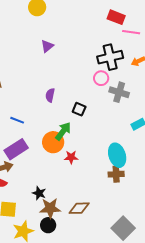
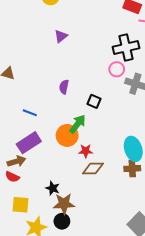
brown diamond: (79, 208) -> (93, 169), moved

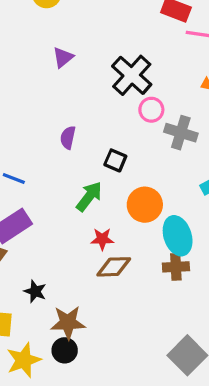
black cross: (126, 48) -> (132, 75), moved, turned -35
orange circle: (67, 135) -> (145, 205), moved
black star: (53, 188) -> (35, 291), moved

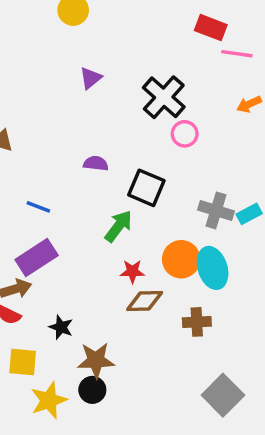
gray cross: (181, 133) -> (216, 210), moved
purple semicircle: (68, 138) -> (96, 163), turned 85
black square: (115, 160) -> (146, 188), size x1.5
orange circle: (145, 205) -> (181, 259), moved
brown cross: (176, 267) -> (197, 322), moved

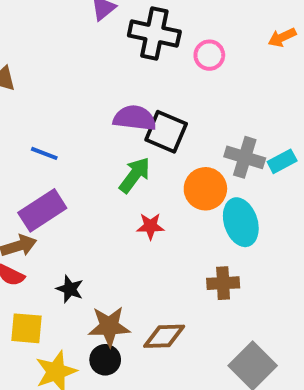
black cross: (164, 97) -> (154, 34), moved, turned -30
pink circle: (185, 134) -> (209, 55), moved
purple semicircle: (96, 163) -> (135, 118), moved, size x1.5
orange circle: (181, 259) -> (205, 189), moved
brown diamond: (145, 301) -> (164, 336), moved

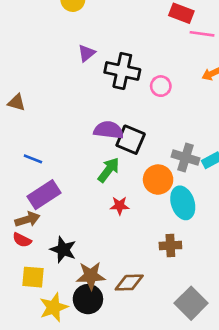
blue line: (44, 153) -> (33, 159), moved
black star: (70, 289) -> (63, 250), size x1.4
black circle: (105, 360) -> (88, 299), size x1.4

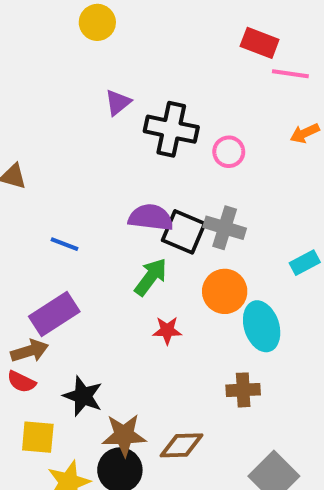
gray cross: (186, 158) -> (225, 228), moved
blue line: (33, 159) -> (64, 244), moved

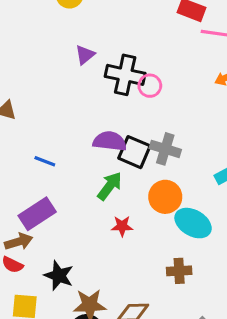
pink circle: (229, 152) -> (150, 86), moved
cyan ellipse: (262, 326) -> (193, 223), turned -42

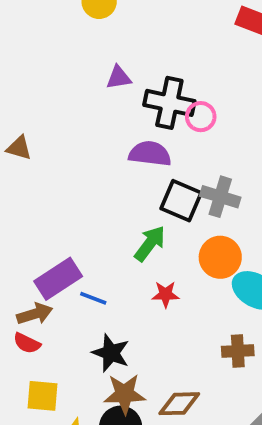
purple triangle: (85, 55) -> (119, 78), turned 30
purple semicircle: (110, 141) -> (150, 154), moved
blue line: (45, 161) -> (93, 298), moved
black star: (59, 276) -> (111, 353), moved

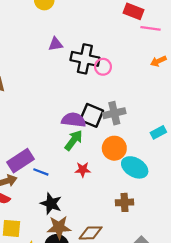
purple semicircle: (150, 154) -> (74, 120), moved
gray cross: (220, 197) -> (114, 113), turned -30

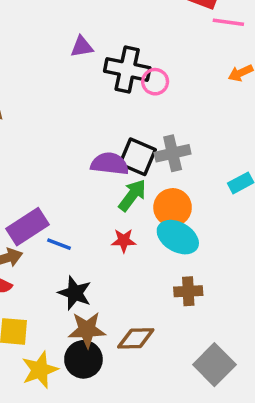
green arrow: (74, 140) -> (132, 195), moved
cyan ellipse: (135, 167) -> (178, 237), moved

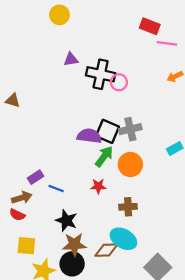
purple rectangle: (28, 227) -> (35, 177), size x0.6
cyan ellipse: (178, 237) -> (123, 239), moved
brown cross: (188, 291) -> (128, 207), moved

